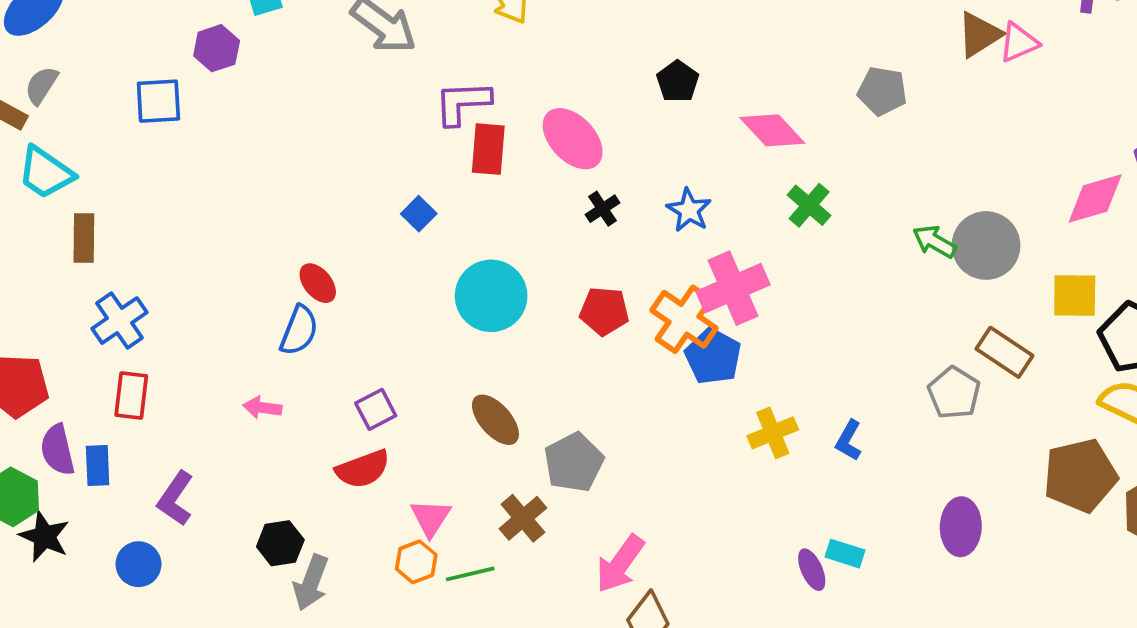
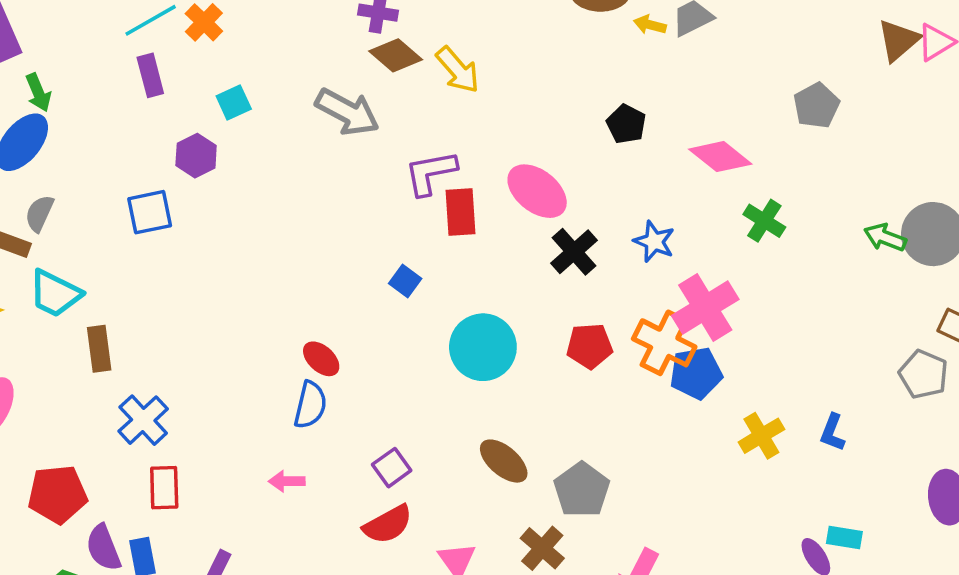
gray pentagon: (882, 91) -> (816, 106), turned -30
black cross: (602, 209) -> (574, 252), size x1.5
blue pentagon: (713, 356) -> (696, 373), turned -30

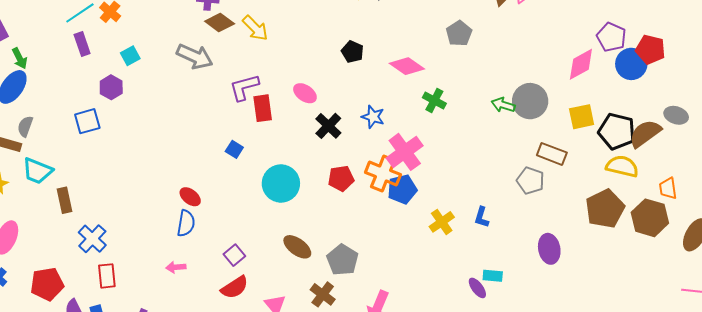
pink ellipse: (537, 191) -> (305, 93), size x0.7

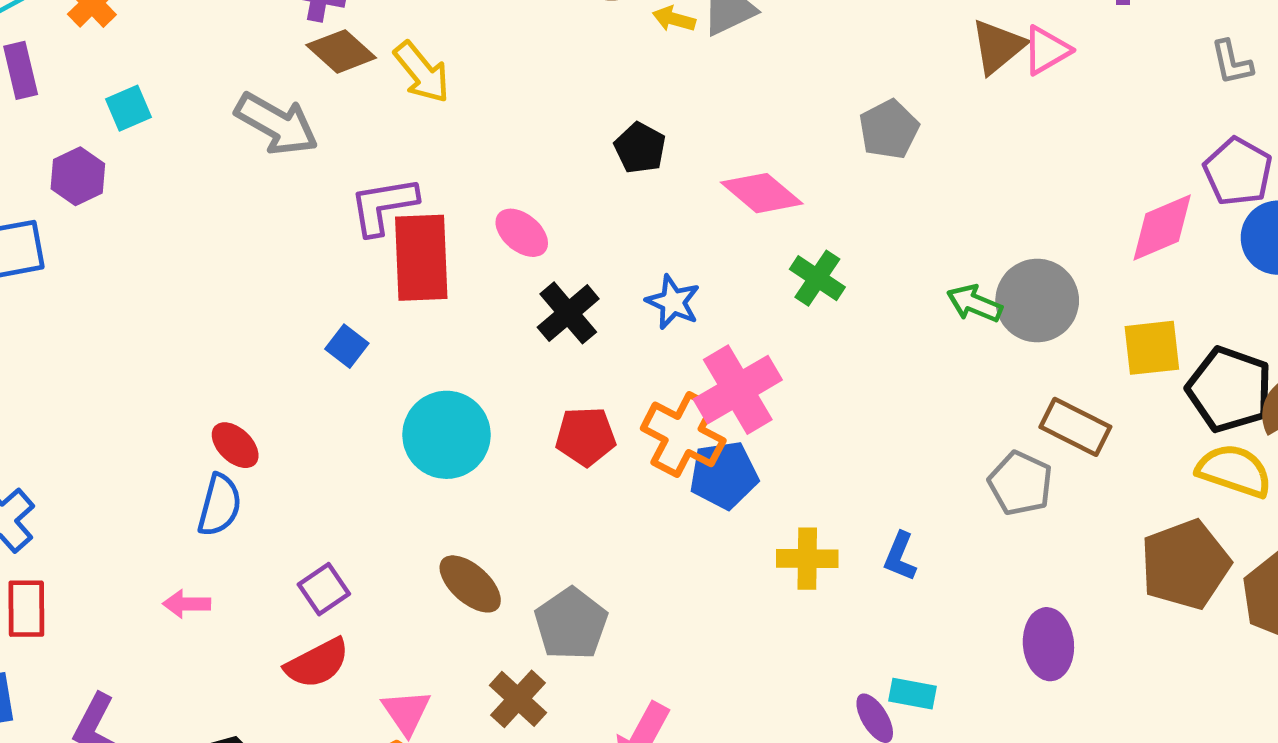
red rectangle: (263, 108) -> (421, 258), size x1.4
yellow cross: (442, 222) -> (807, 559), turned 30

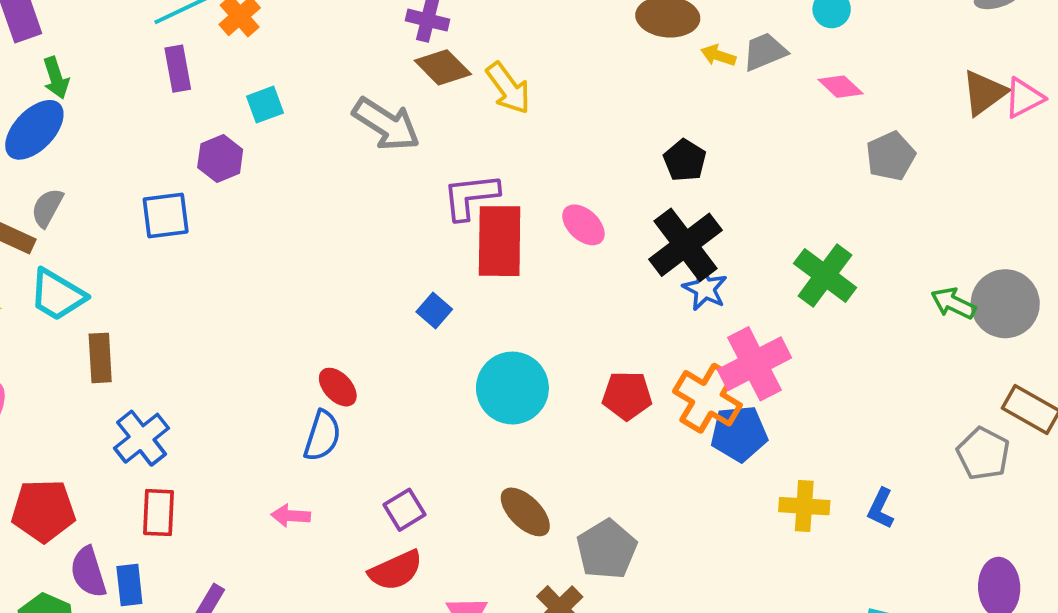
pink diamond: (762, 193) -> (841, 87), moved, size x0.7
green cross: (817, 278) -> (825, 275), size x1.4
black cross: (568, 313) -> (685, 245), moved, size x1.4

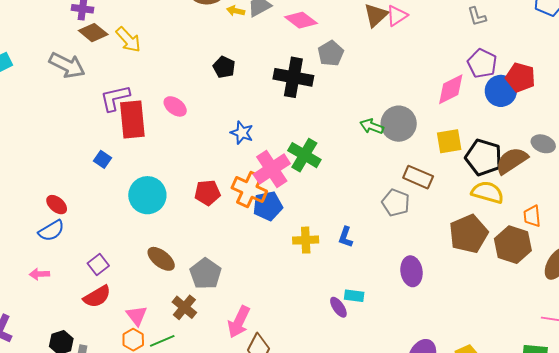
pink diamond: (841, 87) -> (301, 20), size x1.4
black cross: (685, 245) -> (293, 77), moved, turned -36
green cross: (825, 275) -> (304, 155), moved
blue semicircle: (322, 436) -> (51, 231), turned 48

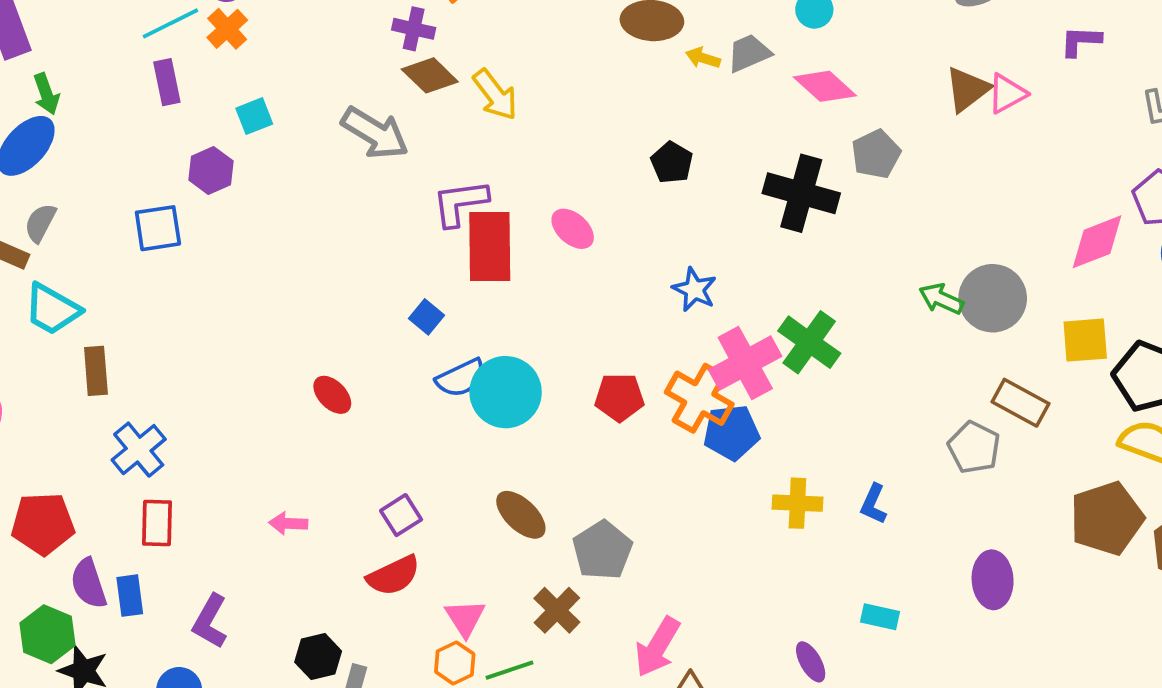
blue semicircle: (51, 231) -> (461, 378), moved
purple ellipse: (338, 307) -> (811, 662), moved

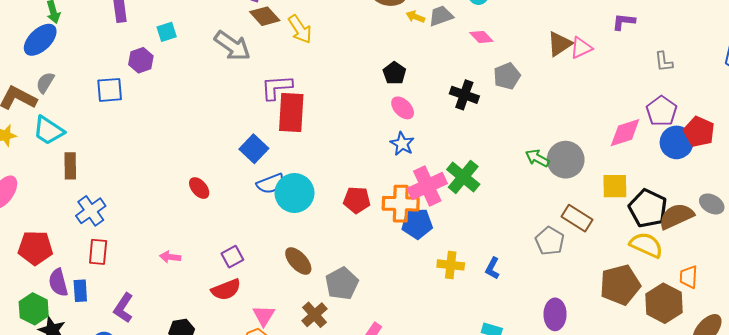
pink diamond: (825, 86) -> (481, 37), size x0.7
black cross: (801, 193) -> (464, 95), size x0.7
pink ellipse: (573, 229) -> (403, 108), moved
blue square: (426, 317) -> (254, 149), size x1.5
orange cross: (699, 398) -> (401, 204), turned -32

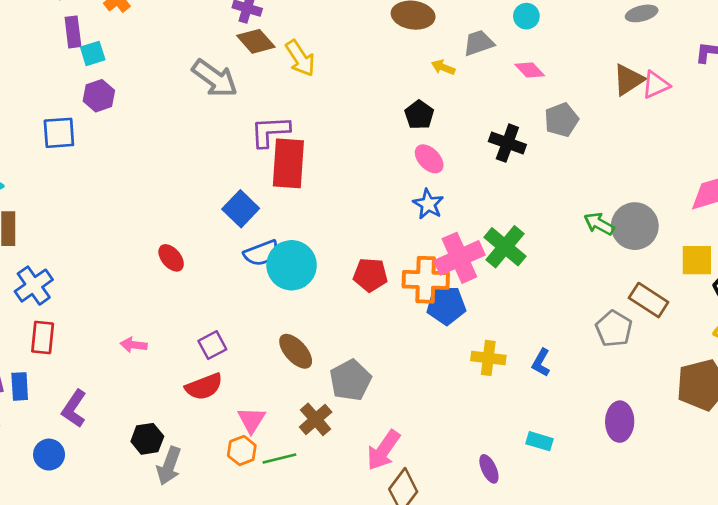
yellow arrow: (415, 17) -> (443, 67), moved
cyan square: (167, 32) -> (93, 53), moved

